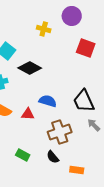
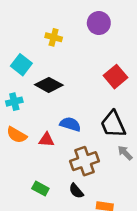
yellow cross: (44, 29) -> (54, 37), moved
red square: (86, 48) -> (115, 77), moved, turned 30

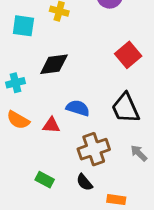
cyan square: (21, 65) -> (23, 26), moved, turned -30
black diamond: (49, 85) -> (54, 64), turned -36
gray arrow: (125, 153) -> (139, 153), moved

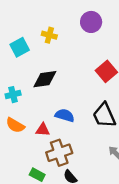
cyan square: (23, 26) -> (20, 47), turned -36
brown cross: (94, 149) -> (59, 153), moved

